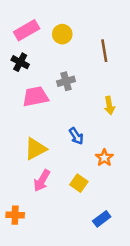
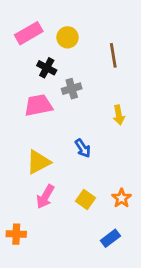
black cross: (20, 62) -> (47, 68), moved
orange star: (104, 158) -> (122, 198), moved

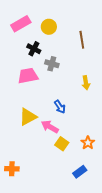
gray cross: (72, 89) -> (52, 64), turned 32
pink arrow: (45, 197) -> (50, 127), moved, turned 90

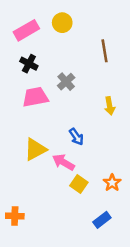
yellow circle: (49, 27) -> (62, 23), moved
black cross: (34, 49) -> (29, 64), moved
gray cross: (52, 64) -> (66, 82), turned 32

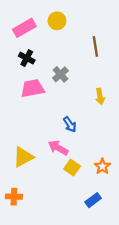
yellow triangle: (35, 149) -> (23, 157), moved

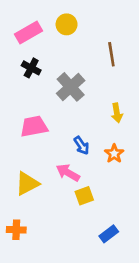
gray cross: (60, 74) -> (71, 87), size x1.5
pink trapezoid: (33, 88) -> (34, 126), moved
orange star: (102, 166) -> (114, 154), moved
yellow square: (72, 168) -> (84, 196), turned 35

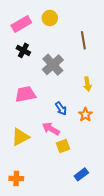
orange cross: (16, 230) -> (16, 179), moved

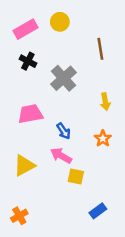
blue arrow: (61, 108) -> (64, 131), moved
yellow square: (63, 146) -> (76, 177), turned 32
orange cross: (16, 179) -> (19, 216), turned -32

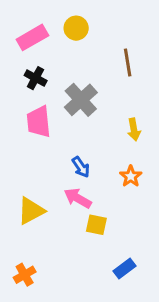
pink trapezoid: (30, 114) -> (39, 122), moved, turned -85

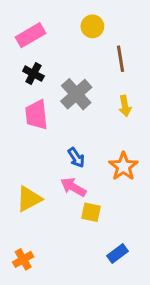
yellow circle: (76, 28) -> (92, 26), moved
yellow arrow: (134, 130) -> (125, 106), moved
orange star: (131, 176) -> (123, 166), size x1.4

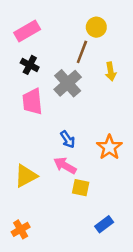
yellow circle: (92, 26) -> (96, 27), moved
brown line: (120, 59) -> (82, 52), moved, turned 30
yellow arrow: (125, 106) -> (111, 72), moved

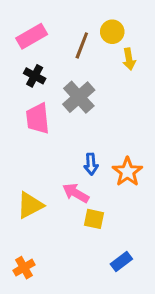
brown line: (82, 52) -> (82, 45), moved
yellow arrow: (111, 72) -> (129, 59), moved
blue arrow: (68, 139) -> (91, 164), moved, turned 30

